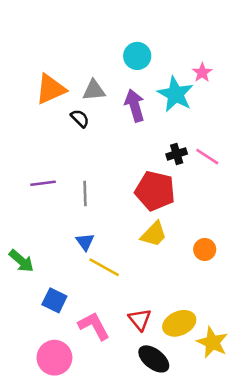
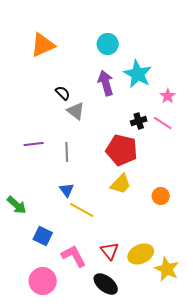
pink star: (202, 72) -> (168, 96), moved
orange triangle: (51, 89) -> (43, 45), moved
gray triangle: (94, 90) -> (76, 111), moved, turned 42
black ellipse: (154, 359) -> (106, 284), moved

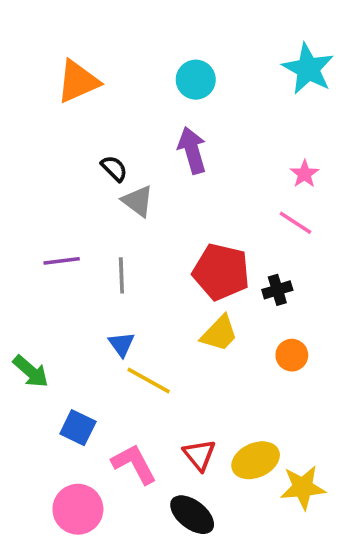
cyan star: (138, 74) -> (308, 69), moved
black cross: (139, 121) -> (277, 290), moved
yellow star: (167, 269) -> (303, 487), turned -30

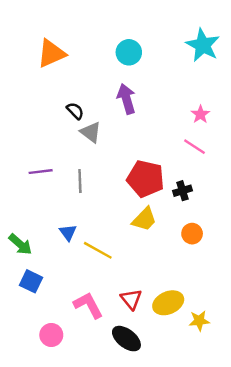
blue triangle: (121, 344) -> (68, 232), moved
blue square: (78, 428) -> (31, 281), moved
yellow star: (303, 487) -> (199, 321), size x0.7
pink circle: (78, 509) -> (51, 335), size x0.7

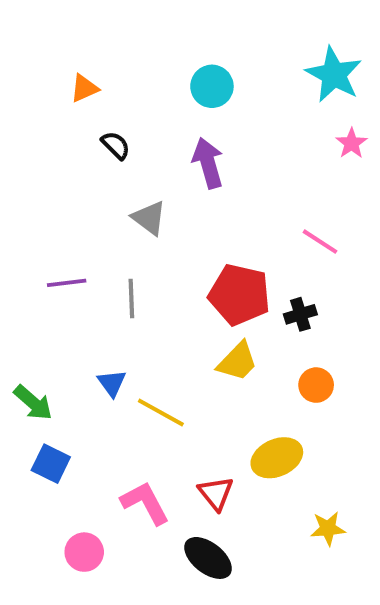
orange triangle: (51, 53) -> (84, 88), size x0.6
black semicircle: (75, 111) -> (116, 145), moved
pink star: (200, 114) -> (351, 143), moved
yellow ellipse: (168, 303) -> (277, 458), moved

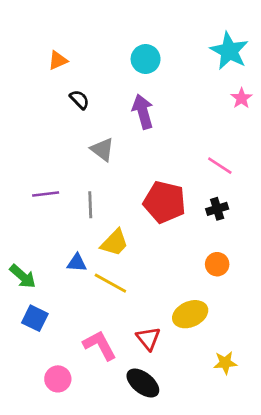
black cross: (300, 314) -> (217, 209), moved
yellow trapezoid: (237, 361) -> (115, 243), moved
blue triangle: (112, 383) -> (77, 263), turned -50

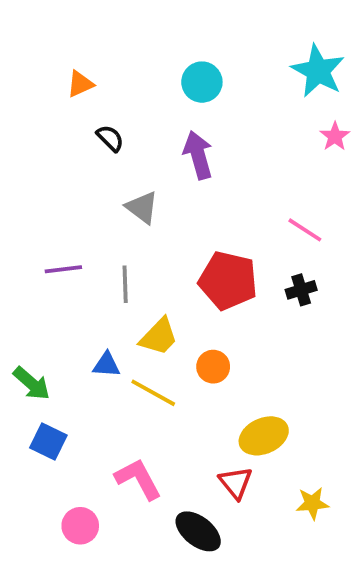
orange circle: (217, 264) -> (213, 367), moved
red triangle: (148, 338) -> (236, 483), moved

